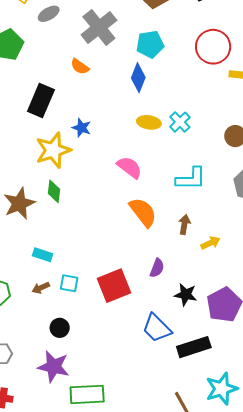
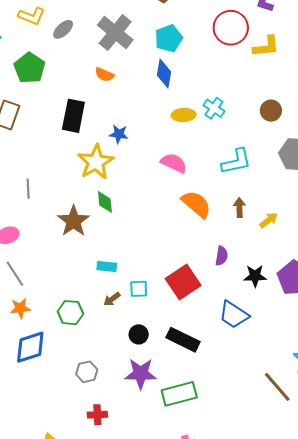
black rectangle: (194, 347) -> (183, 340), moved, turned 56

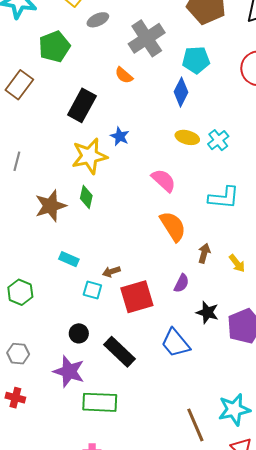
brown arrow: (239, 208) -> (204, 253), moved
yellow arrow: (269, 220) -> (237, 263), turned 72
brown arrow: (112, 299) -> (111, 272), moved

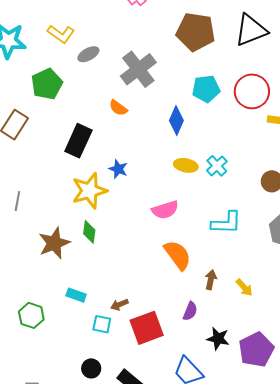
cyan pentagon: (196, 60) -> (206, 89), moved
pink semicircle: (164, 180) -> (165, 210), turned 124
green hexagon: (20, 292) -> (31, 315), moved

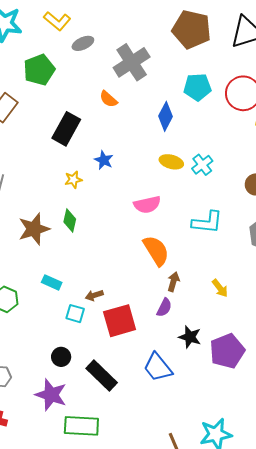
yellow star: (89, 191) -> (73, 180), size x0.5
brown arrow: (211, 280) -> (173, 282), moved

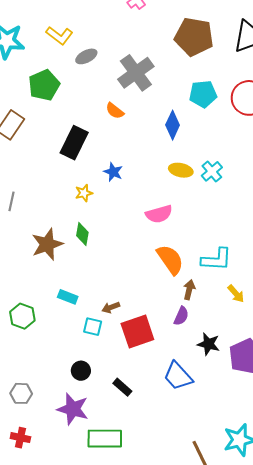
cyan L-shape: (207, 222) -> (216, 259), moved
black rectangle: (102, 376) -> (122, 387), size x0.6

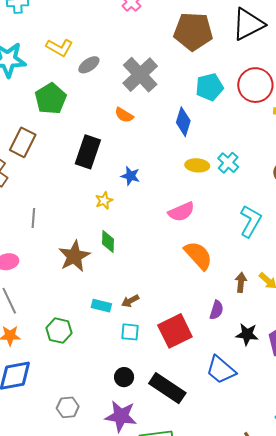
cyan L-shape: (216, 259) -> (251, 221), moved, turned -56
brown arrow: (189, 290) -> (241, 282), moved
brown arrow: (111, 307) -> (130, 301), moved
black rectangle: (122, 387) -> (167, 388), size x1.8

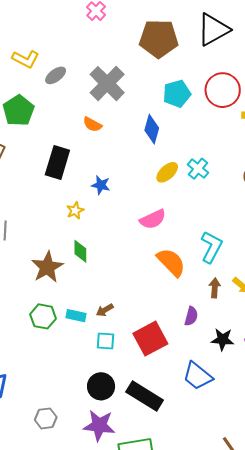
yellow ellipse: (197, 165) -> (167, 172), turned -45
cyan L-shape: (251, 221) -> (211, 247), moved
green hexagon: (59, 331) -> (43, 316), moved
black circle: (124, 377) -> (101, 386), size x1.4

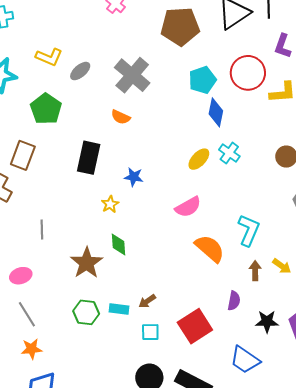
blue diamond: (152, 129) -> (216, 112), moved

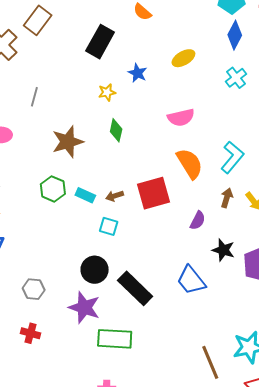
yellow ellipse: (199, 159) -> (183, 58), moved
green diamond: (118, 244) -> (116, 130), moved
red square: (195, 326) -> (154, 193), moved

